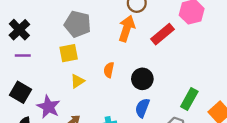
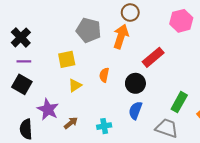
gray pentagon: (78, 24) -> (89, 30), moved
red rectangle: (162, 34) -> (153, 57), moved
black square: (20, 92) -> (22, 84), moved

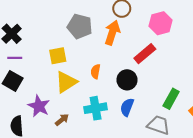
pink hexagon: (181, 21) -> (161, 23), moved
yellow triangle: (75, 85) -> (66, 82), size x1.6
cyan cross: (104, 126) -> (96, 108), moved, size x1.5

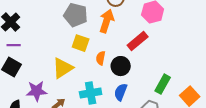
yellow square: (58, 56) -> (81, 43), moved, turned 30
orange semicircle: (96, 71) -> (101, 58), moved
purple star: (39, 106) -> (37, 91), turned -30

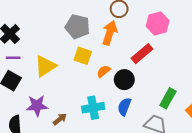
orange semicircle: (101, 58) -> (103, 71), turned 40
yellow triangle: (63, 68) -> (45, 66), moved

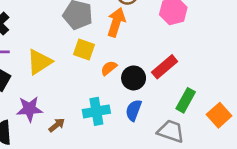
red rectangle: (142, 54) -> (165, 67), moved

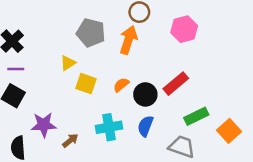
yellow square: (84, 49) -> (86, 84), moved
yellow triangle: (39, 62) -> (68, 63), moved, size x0.6
green rectangle: (186, 100) -> (196, 116), turned 35

